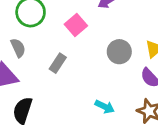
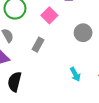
cyan arrow: (105, 107) -> (75, 74), turned 40

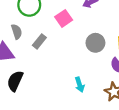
gray rectangle: (38, 45) -> (39, 41), moved

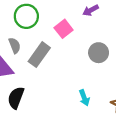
gray rectangle: (39, 41) -> (39, 55), size x1.5

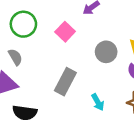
gray rectangle: (39, 55) -> (65, 82), moved
black semicircle: (16, 98) -> (25, 113), turned -95

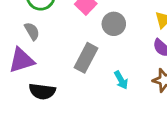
gray circle: (106, 52) -> (114, 24), moved

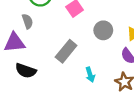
gray circle: (114, 24) -> (103, 30), moved

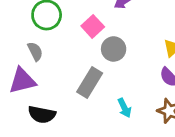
gray circle: (103, 30) -> (114, 49), moved

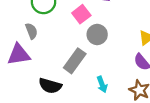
black semicircle: (42, 114) -> (50, 86), moved

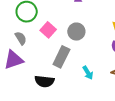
pink square: (81, 14) -> (48, 30), moved

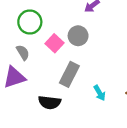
gray circle: (76, 32) -> (78, 36), moved

